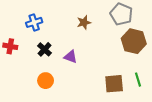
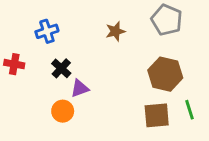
brown hexagon: (134, 41) -> (165, 74), moved
purple triangle: (70, 57) -> (80, 88), moved, turned -40

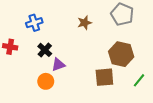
green line: (190, 110) -> (139, 80), turned 56
brown square: (157, 115) -> (104, 77), moved

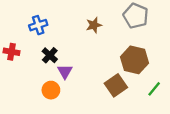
purple triangle: (58, 65) -> (65, 72), turned -40
brown square: (104, 77) -> (116, 85), turned -30

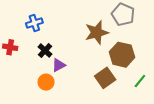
brown star: (94, 25) -> (97, 32), moved, size x1.6
purple triangle: (65, 72) -> (59, 65), turned 32

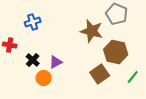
brown star: (97, 32) -> (92, 31), turned 30
black cross: (45, 50) -> (33, 60), moved

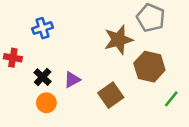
brown star: (92, 31) -> (119, 40), turned -30
brown square: (100, 74) -> (111, 95), moved
orange circle: (44, 78) -> (46, 103), moved

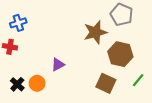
blue cross: (43, 28) -> (18, 23), moved
black cross: (43, 77) -> (17, 84), moved
brown square: (111, 95) -> (106, 83), moved, turned -30

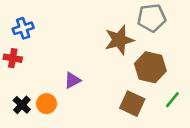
gray pentagon: (121, 15) -> (152, 18), turned -30

